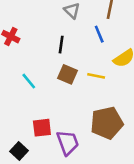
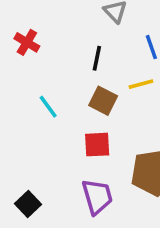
yellow line: (96, 76) -> (141, 84), moved, turned -30
red square: (42, 128) -> (97, 145), moved

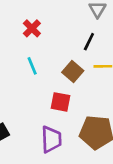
red cross: (27, 42) -> (32, 28), moved
black line: (97, 58) -> (89, 42), moved

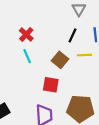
red cross: (32, 28) -> (26, 34), moved

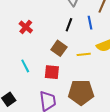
yellow line: (84, 55) -> (84, 54), moved
cyan line: (27, 56) -> (25, 66), moved

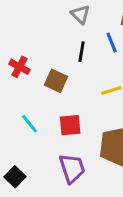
brown square: (59, 48) -> (56, 81), moved

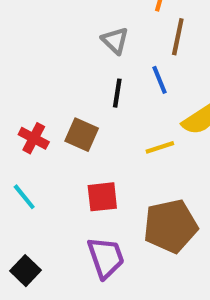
red cross: (20, 67) -> (34, 138), moved
cyan line: (29, 124) -> (24, 197), moved

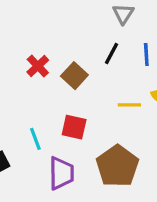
cyan line: (24, 197) -> (35, 139), moved
brown pentagon: (170, 226) -> (117, 166), turned 30

